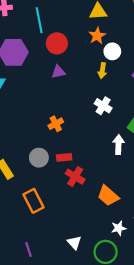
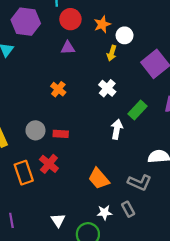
orange star: (97, 36) -> (102, 24), moved
orange cross: (56, 124) -> (58, 89), moved, turned -32
red cross: (75, 177) -> (49, 164), moved

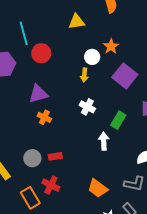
orange star: (102, 24) -> (111, 46), moved
purple triangle: (68, 48) -> (38, 94), moved, size x1.5

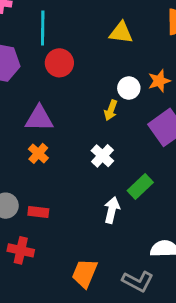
red cross: (51, 185) -> (21, 250), turned -30
orange trapezoid: (98, 188) -> (85, 273), turned 60

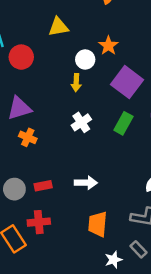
yellow triangle: (121, 33) -> (58, 27), moved
white cross: (102, 156) -> (81, 122), turned 30
green rectangle: (140, 186) -> (123, 123), moved
white arrow: (112, 210) -> (86, 183), moved, turned 95

